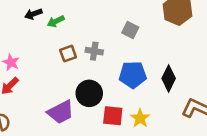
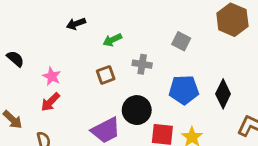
green arrow: (56, 21) -> (112, 40), moved
brown square: (68, 54) -> (106, 75), moved

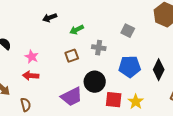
red arrow: (50, 102) -> (31, 76), turned 49

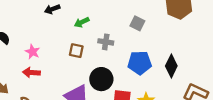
brown square: (72, 56) -> (76, 51), turned 32

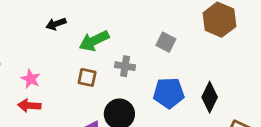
green arrow: (82, 22) -> (94, 41), size x1.5

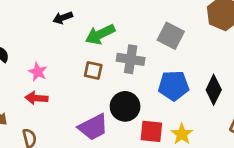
gray square: (166, 42) -> (171, 36), size x1.4
gray cross: (125, 66) -> (131, 59), size x1.4

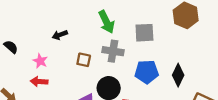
black arrow: (63, 18) -> (60, 35), moved
green arrow: (100, 34) -> (106, 22), moved, turned -90
gray square: (171, 36) -> (144, 33), turned -30

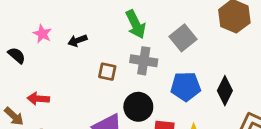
gray square: (144, 33) -> (183, 38), turned -36
pink star: (40, 61) -> (42, 34), moved
red arrow: (39, 82) -> (38, 99), moved

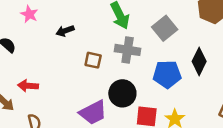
pink star: (42, 34) -> (29, 14), moved
black diamond: (225, 91) -> (199, 61), moved

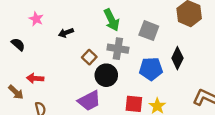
gray square: (165, 28) -> (149, 31), turned -30
brown square: (93, 60) -> (89, 57), turned 32
black circle: (122, 93) -> (106, 75), moved

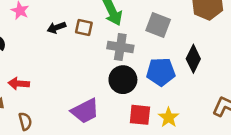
brown square: (89, 57) -> (84, 28), moved, turned -32
black circle: (106, 75) -> (123, 80), moved

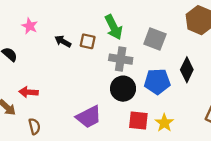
black arrow: (56, 28) -> (63, 41), turned 49

